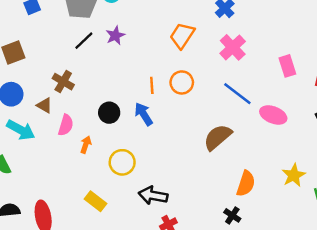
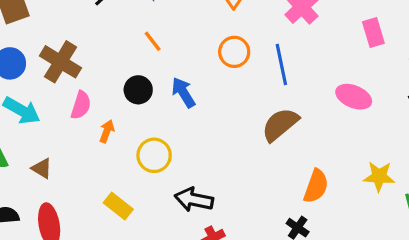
brown cross: (63, 82) -> (60, 62), moved, size x1.4
orange line: (152, 85) -> (153, 41), moved, turned -35
blue line: (237, 94) -> (281, 64), moved, turned 40
brown triangle: (44, 105) -> (42, 168), moved
yellow star: (294, 175) -> (379, 176), turned 30

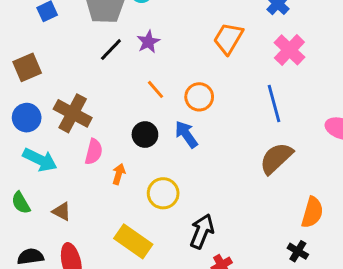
orange circle: (234, 52) -> (199, 97), moved
black arrow: (194, 200) -> (202, 231), turned 104
yellow rectangle: (118, 206) -> (133, 241), size x1.4

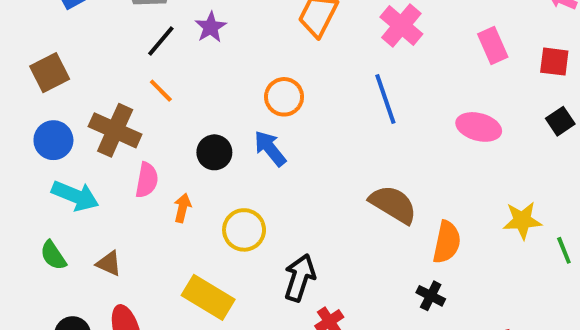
orange line: (155, 89) -> (161, 91), moved
brown semicircle: (276, 158) -> (393, 204), moved, turned 78

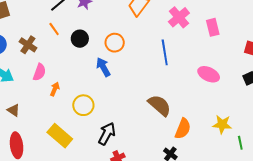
pink rectangle: (493, 46) -> (213, 27), moved
brown cross: (115, 130) -> (28, 45), size x0.7
black circle: (214, 152) -> (80, 39), moved

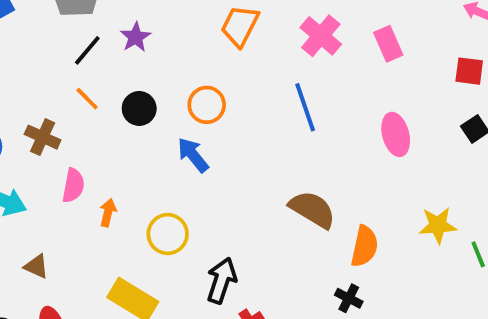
pink ellipse: (209, 74) -> (396, 134), turned 60

